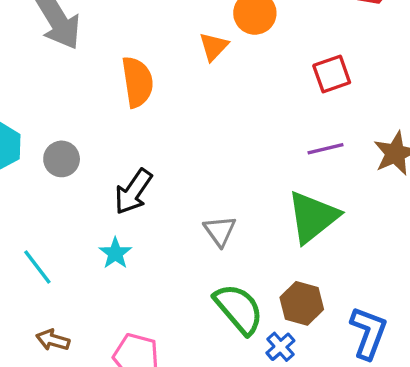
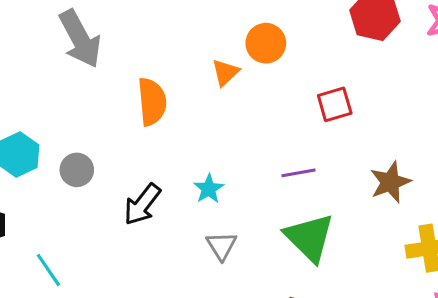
purple line: (326, 149) -> (299, 173), moved
green triangle: (313, 217) -> (309, 238), turned -40
cyan star: (115, 253) -> (209, 189), moved

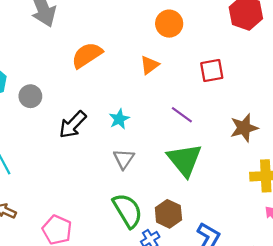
orange triangle: (225, 72) -> (150, 65), moved
orange semicircle: (152, 102) -> (87, 55), turned -124
purple line: (299, 173) -> (182, 115), turned 40

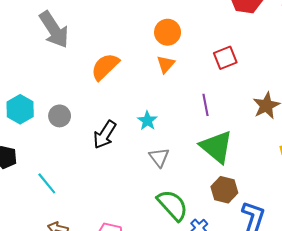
orange circle: (169, 24) -> (168, 32), moved
purple line: (182, 115) -> (205, 105), turned 55
brown hexagon: (168, 214) -> (224, 190), moved

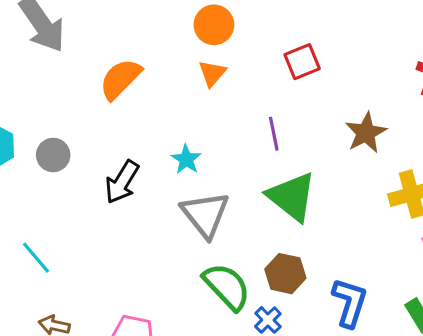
gray triangle: (159, 157) -> (205, 214), size x1.6
brown hexagon: (224, 190) -> (285, 274), moved

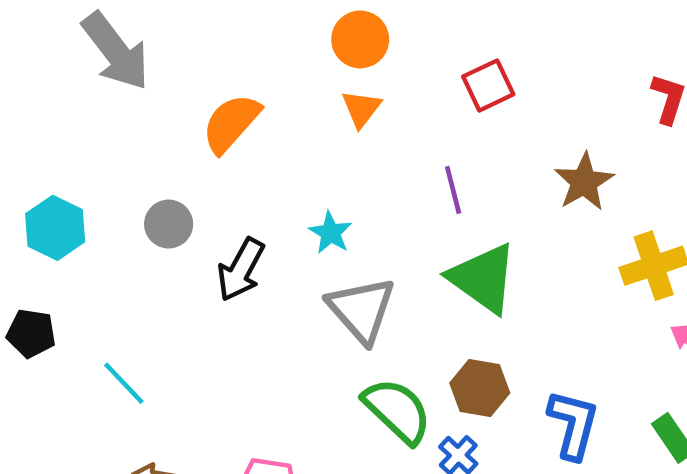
gray circle: (53, 155) -> (169, 224), moved

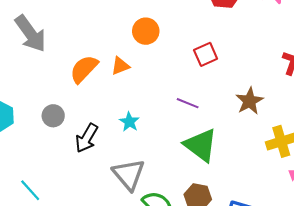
orange triangle: (361, 109) -> (120, 66), moved, turned 30
purple line: (453, 190) -> (188, 103), turned -55
gray triangle: (361, 310) -> (129, 174), moved

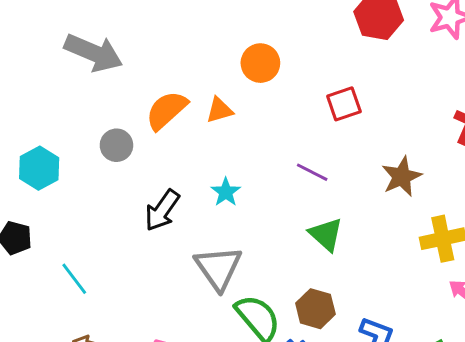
gray arrow: (30, 34) -> (94, 53), turned -36
gray circle: (53, 116) -> (116, 145), moved
green triangle: (201, 145) -> (326, 234), size x0.7

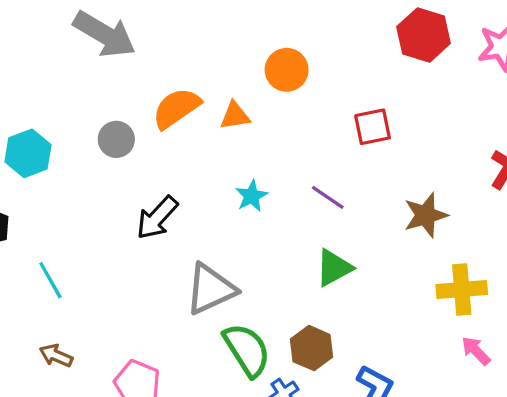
cyan star: (226, 192) -> (252, 196), moved
green triangle: (326, 234) -> (334, 268), turned 42
gray triangle: (218, 268) -> (211, 289), turned 33

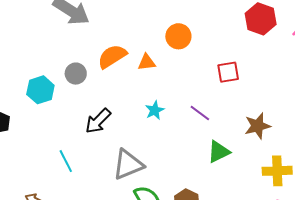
cyan hexagon: (28, 153) -> (40, 90), moved
green triangle: (334, 268) -> (219, 152), moved
cyan line: (50, 280) -> (66, 161), moved

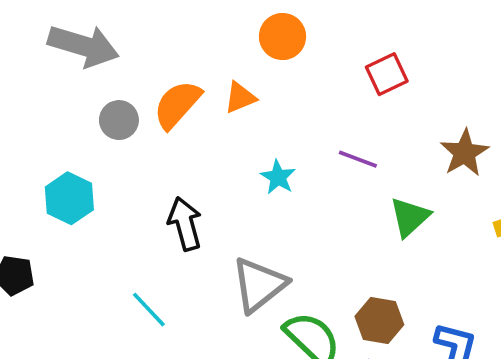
gray circle: (76, 74) -> (119, 120), moved
black arrow: (98, 121) -> (185, 224), turned 136

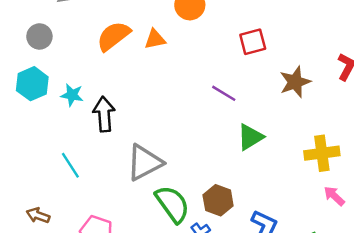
gray circle: (119, 120) -> (39, 36), moved
brown star: (465, 153) -> (295, 82), moved
cyan star: (278, 177) -> (72, 95), moved, turned -30

